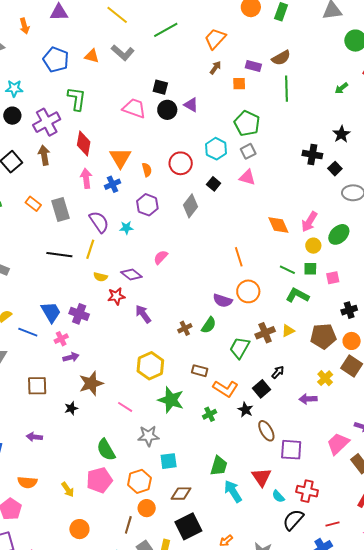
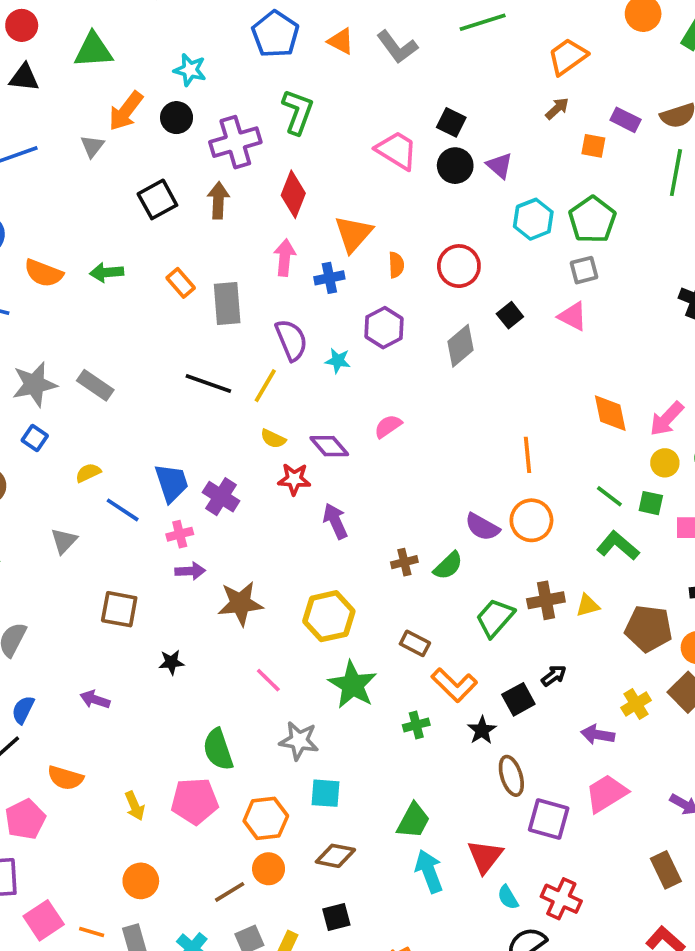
cyan hexagon: (216, 149) -> (533, 219), moved
brown star: (91, 383) -> (240, 603), moved
pink trapezoid: (338, 444) -> (606, 793), moved
brown line: (128, 525) -> (230, 892), turned 30
black square: (188, 526) -> (336, 917), size x0.6

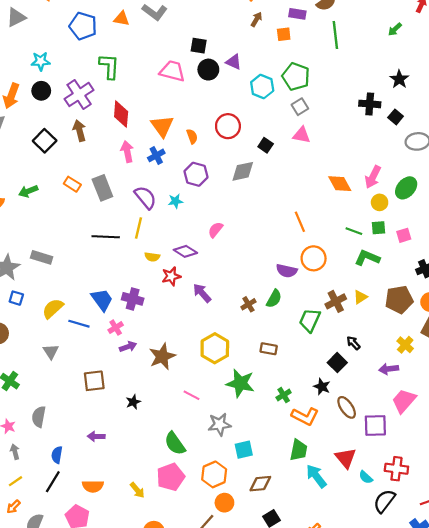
gray diamond: (461, 346) -> (243, 171), turned 45
yellow semicircle: (88, 473) -> (53, 308), size x1.5
black arrow: (554, 676) -> (353, 343), turned -80
orange L-shape: (454, 685) -> (305, 416), moved

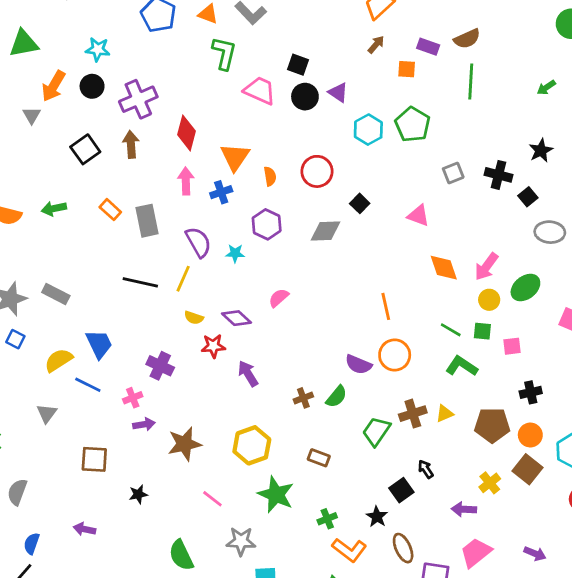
green L-shape: (109, 66) -> (224, 53), moved
gray square: (300, 107) -> (453, 173), moved
pink triangle: (301, 135) -> (418, 216), moved
blue trapezoid: (102, 300) -> (99, 344), moved

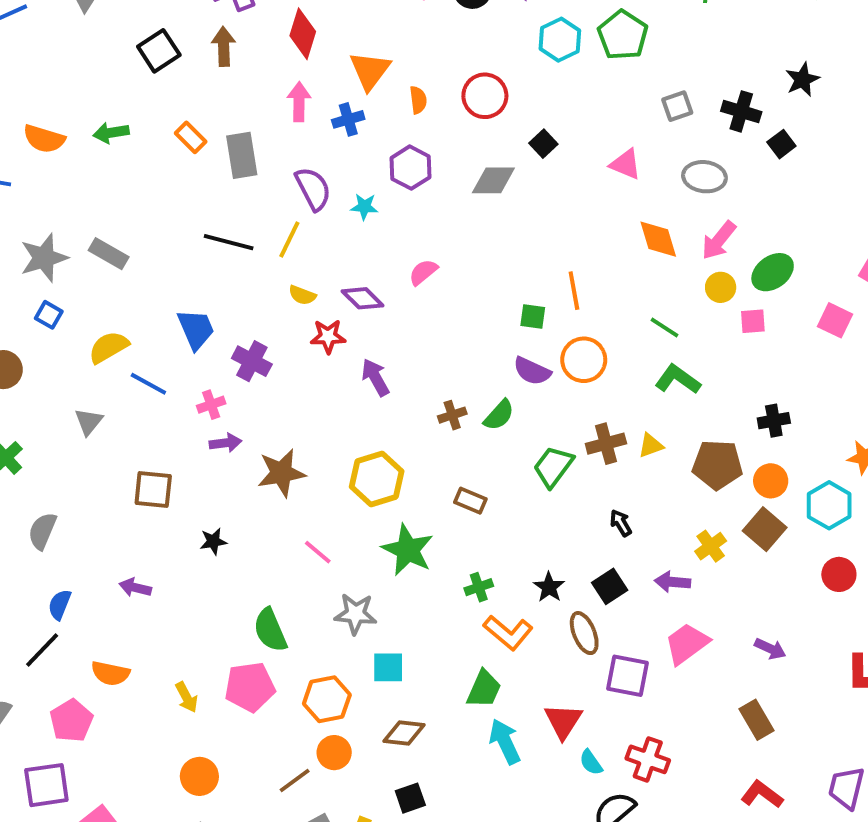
gray ellipse: (550, 232) -> (704, 177), moved
green square: (482, 331) -> (533, 316), moved
blue trapezoid: (99, 344) -> (196, 329), moved
pink square: (512, 346) -> (753, 321), moved
black square: (401, 490) -> (610, 586), moved

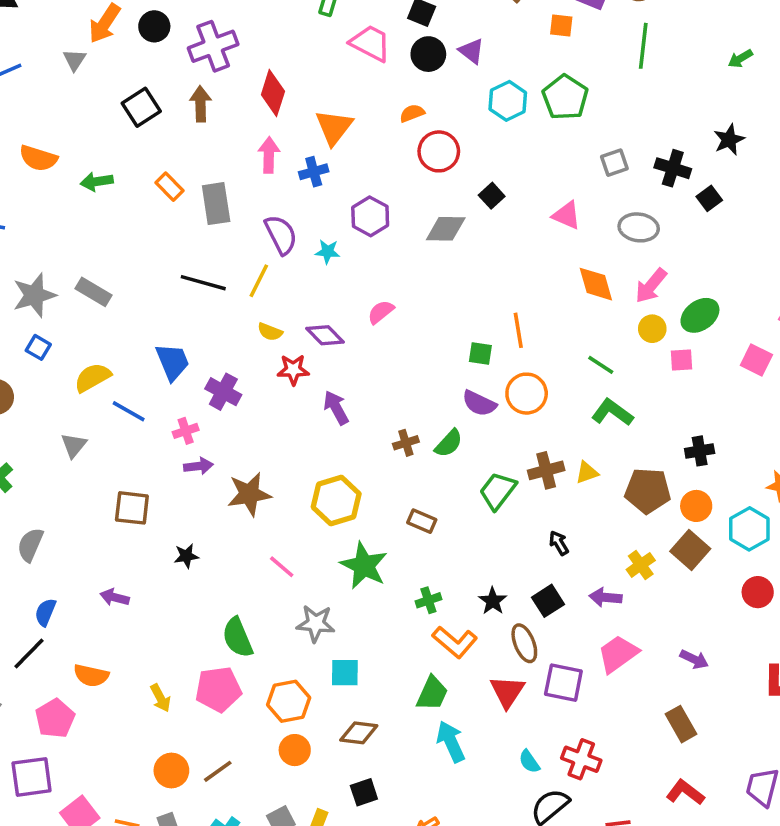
orange semicircle: (418, 100) -> (412, 113), moved, turned -105
orange semicircle: (44, 139) -> (38, 158), moved
red triangle: (563, 721) -> (507, 692), moved
brown line: (295, 780) -> (218, 771), moved

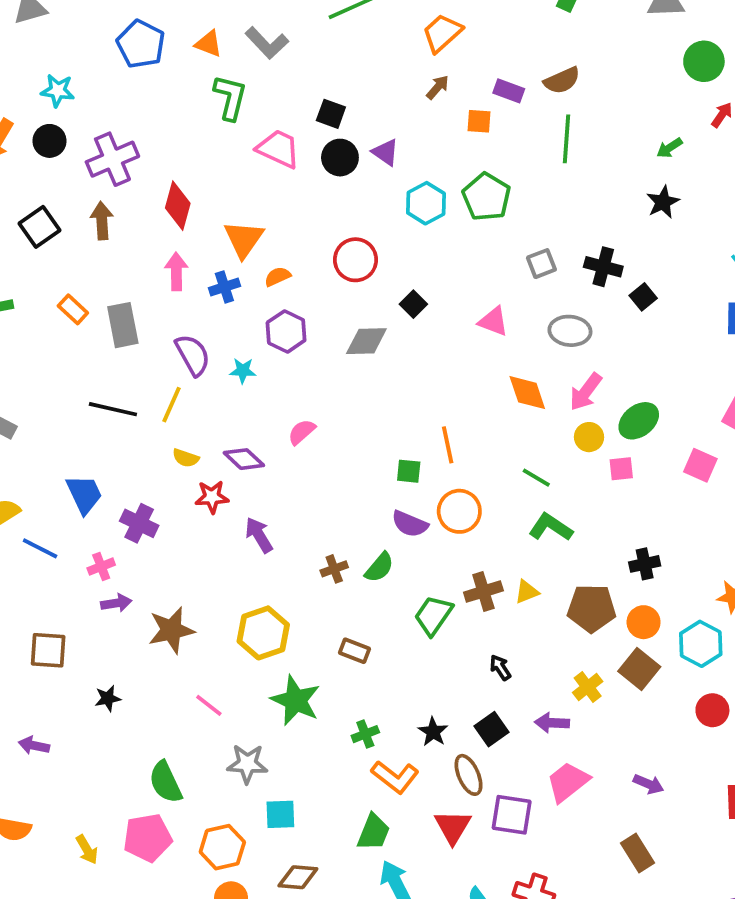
orange semicircle: (412, 113) -> (278, 277), moved
black star: (729, 140) -> (663, 202), moved

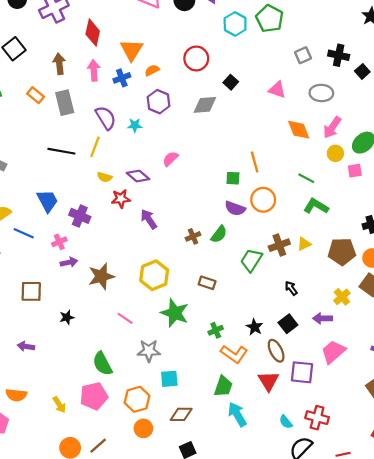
brown arrow: (102, 221) -> (59, 64), moved

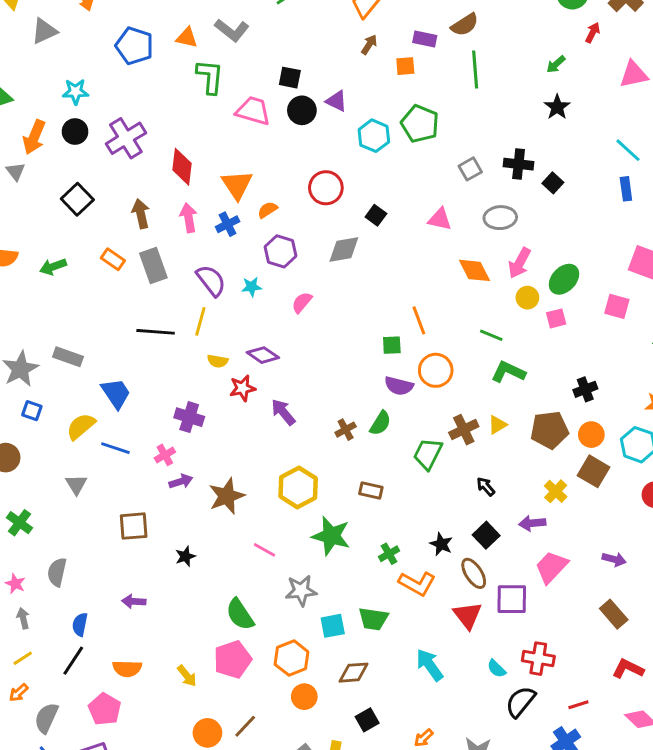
pink semicircle: (170, 159) -> (302, 302), moved
blue trapezoid: (47, 201) -> (116, 393), moved
green trapezoid: (223, 386) -> (373, 619), moved, turned 85

